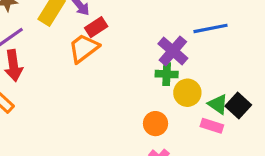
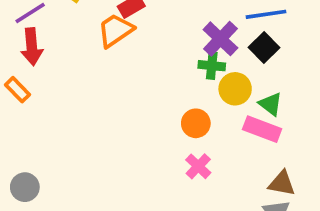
black square: (238, 106) -> (264, 48), moved
pink rectangle: (212, 126) -> (262, 129), size x1.4

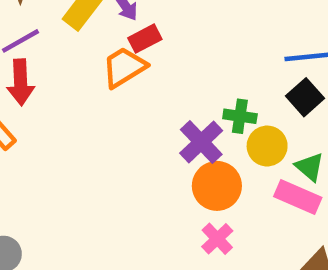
purple cross: (220, 39) -> (201, 142), moved
orange circle: (196, 123) -> (217, 186), size x1.4

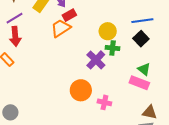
yellow circle: (267, 146) -> (108, 31), moved
orange circle: (217, 186) -> (81, 90), moved
pink cross: (217, 239) -> (104, 102), turned -32

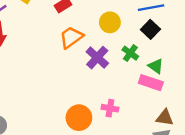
orange trapezoid: (61, 28) -> (71, 37), moved
green cross: (113, 48) -> (130, 53), moved, turned 32
orange circle: (81, 90) -> (79, 118), moved

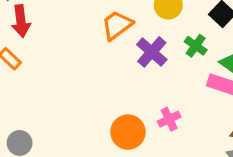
pink cross: (110, 108) -> (169, 119), turned -35

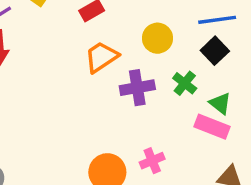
purple cross: (152, 52) -> (137, 88), turned 36

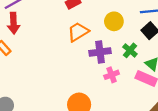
pink cross: (152, 161) -> (112, 75), moved

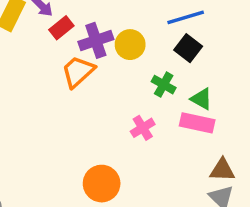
purple cross: (100, 52) -> (96, 40), moved

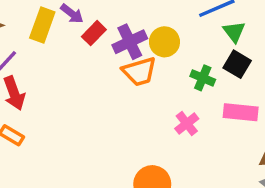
black square: (188, 48) -> (237, 64), moved
orange trapezoid: (78, 72) -> (139, 72), moved, turned -147
green triangle: (202, 99) -> (234, 32), moved, turned 30

